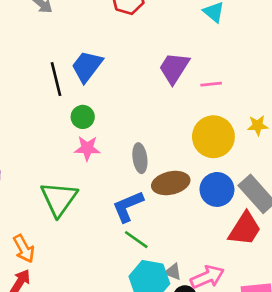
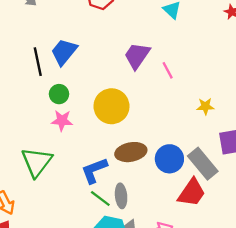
pink line: (211, 84) -> (168, 70), turned 66
yellow circle: (213, 137) -> (112, 106), moved
gray ellipse: (140, 158) -> (121, 196), moved

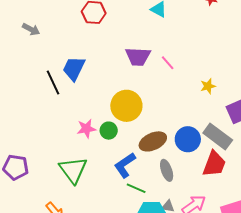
purple trapezoid: (137, 56) -> (138, 56), turned -108
green circle: (59, 94) -> (109, 131), moved
gray ellipse: (121, 196) -> (167, 170), moved

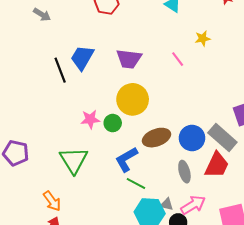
purple trapezoid: (138, 56) -> (129, 59), moved
yellow star: (208, 86) -> (203, 38), moved
gray ellipse: (167, 170) -> (184, 172), moved

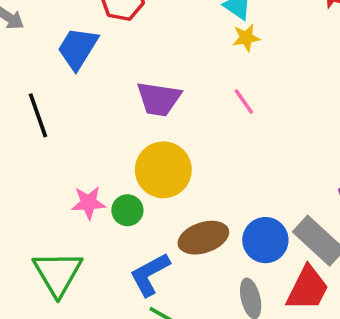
yellow star: (203, 38) -> (246, 38), moved
blue trapezoid: (82, 58) -> (78, 48), moved

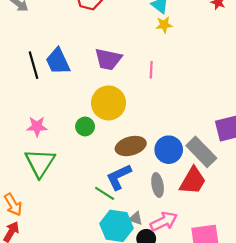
blue trapezoid: (78, 48) -> (58, 61), moved, turned -60
pink line: (244, 102) -> (151, 70), moved, turned 35
pink star: (88, 203) -> (37, 126), moved
blue L-shape: (150, 274) -> (119, 177), moved

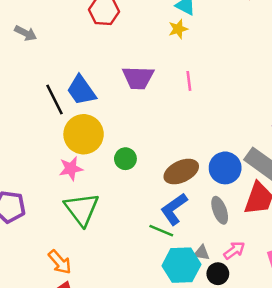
yellow star: (164, 25) -> (178, 29), moved
yellow circle: (108, 103) -> (84, 134), moved
pink arrow: (164, 221) -> (234, 250), size x0.7

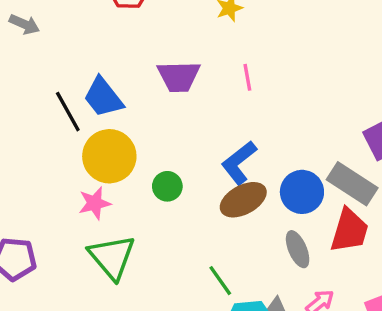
blue L-shape: (174, 209) -> (239, 163), moved
green line: (161, 231) -> (220, 281), turned 35

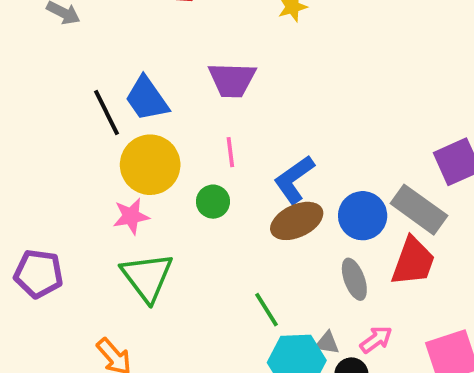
pink line: (247, 77) -> (230, 152), moved

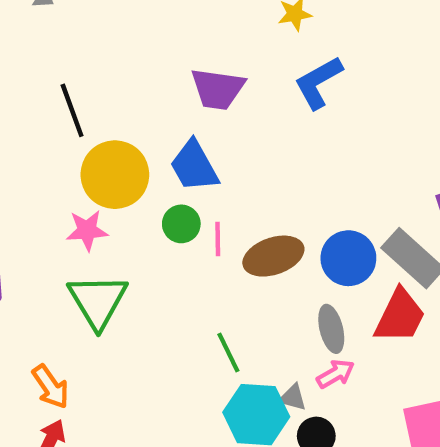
blue trapezoid: (147, 99) -> (194, 166), moved
pink line: (230, 152) -> (218, 239), moved
blue L-shape: (294, 179) -> (318, 83), moved
pink arrow: (376, 340) -> (336, 374), moved

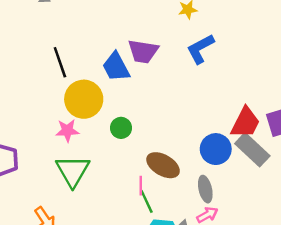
blue trapezoid: (194, 166) -> (116, 67), moved
pink line: (218, 239) -> (141, 186), moved
brown ellipse: (273, 256) -> (163, 165), moved, turned 48
red trapezoid: (400, 316) -> (245, 123), moved

